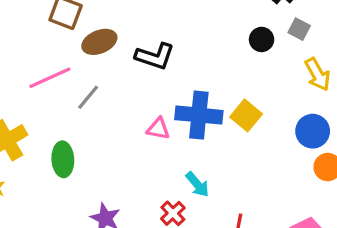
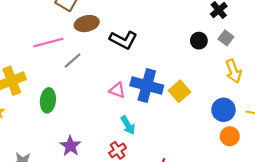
cyan arrow: (197, 184) -> (128, 125), moved

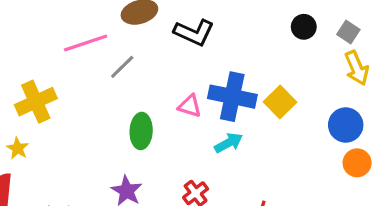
gray square: (226, 38) -> (348, 32), moved
green ellipse: (48, 100) -> (141, 131), moved
cyan arrow: (128, 125) -> (229, 143), moved, turned -84

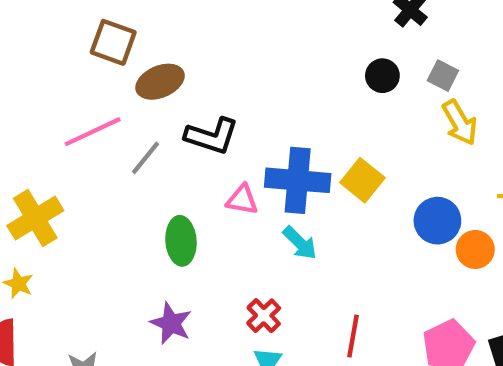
black L-shape: (194, 32) -> (212, 136), moved
blue circle: (346, 125) -> (437, 221), moved
cyan arrow: (229, 143) -> (300, 243), turned 80

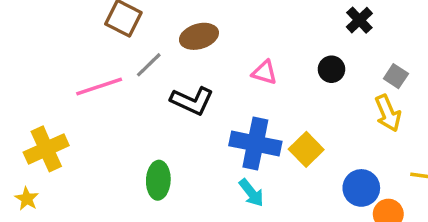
gray square: (443, 76) -> (396, 76), moved
brown ellipse: (160, 82) -> (199, 36), moved
gray line: (146, 158) -> (149, 65), moved
pink triangle: (242, 200) -> (264, 72), moved

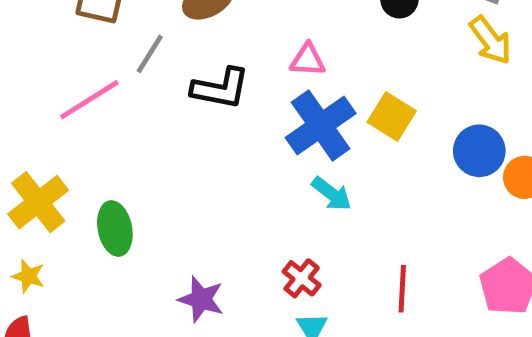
pink triangle: (264, 72) -> (308, 60), moved
blue cross: (255, 144) -> (321, 125), turned -33
green ellipse: (158, 180) -> (115, 229), moved

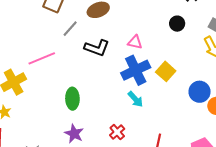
pink line: (89, 100) -> (42, 58), moved
green ellipse: (115, 229) -> (72, 99), moved

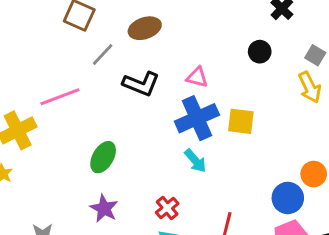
yellow square: (166, 71) -> (241, 121), turned -36
blue circle: (200, 92) -> (288, 198), moved
green ellipse: (72, 99) -> (103, 157), turned 30

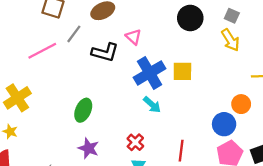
black circle: (260, 52) -> (190, 18), size x1.5
pink triangle: (197, 77) -> (133, 37), moved, turned 35
pink line: (60, 97) -> (42, 51), moved

